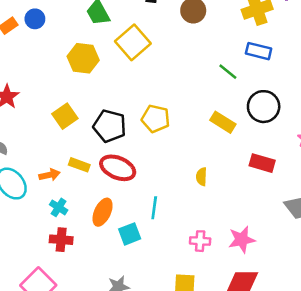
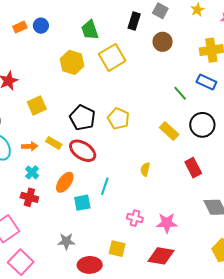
yellow square: (65, 116) -> (37, 106), moved
red rectangle: (262, 163) -> (193, 168), turned 36

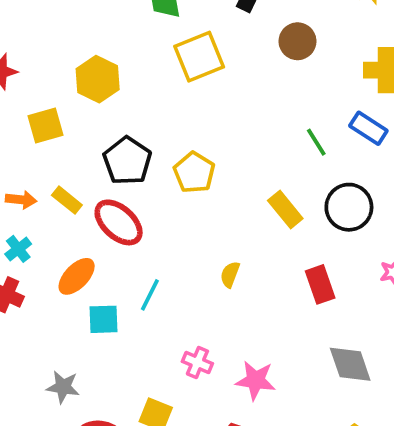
yellow hexagon: (72, 62) -> (98, 79), moved

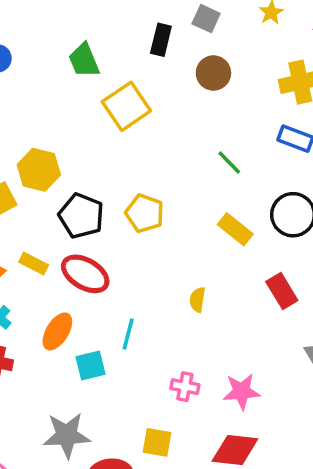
yellow hexagon: (98, 79) -> (39, 170), moved
green line: (316, 142) -> (229, 162), moved
gray star: (63, 387) -> (67, 435), size x1.5

